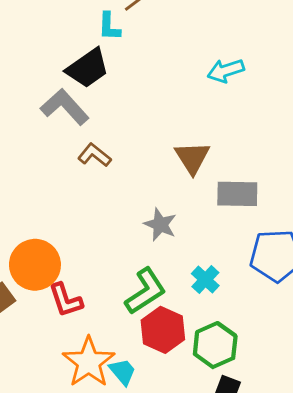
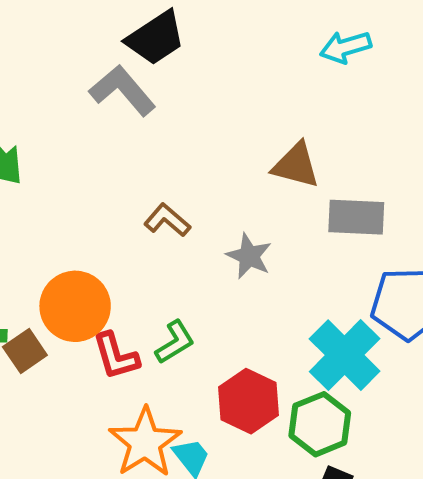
brown L-shape: (94, 155) -> (167, 220), moved
brown triangle: (192, 158) -> (296, 165), turned -45
cyan cross: (205, 280) -> (345, 355), moved, size x1.8
green L-shape: (145, 291) -> (175, 342), moved, size x0.7

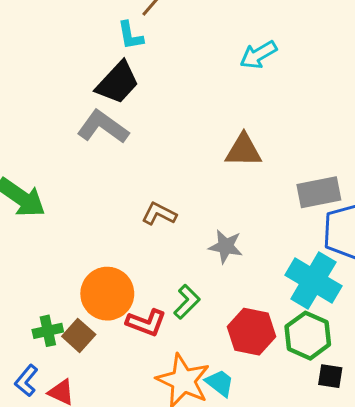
gray rectangle: (356, 217) -> (319, 192), moved
gray star: (249, 256) -> (226, 246), moved
red L-shape: (116, 356) -> (146, 323), turned -39

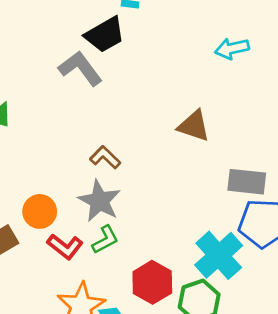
gray star: (226, 246) -> (99, 201), moved, size x1.4
orange circle: (107, 294) -> (40, 211), size x0.7

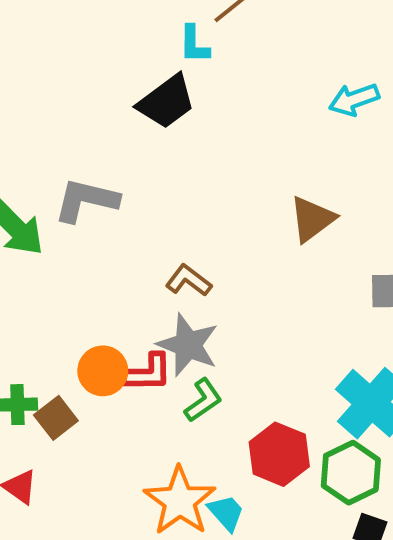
gray L-shape: (80, 68) -> (86, 200), moved, turned -33
brown triangle: (194, 126) -> (312, 219), turned -48
red L-shape: (65, 247) -> (148, 373), moved, turned -32

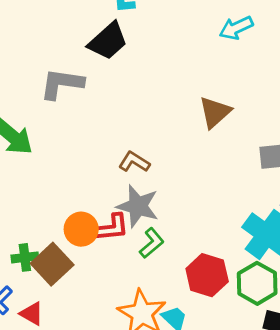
gray L-shape: (86, 200) -> (62, 84), moved
brown square: (56, 418) -> (52, 264), size x1.4

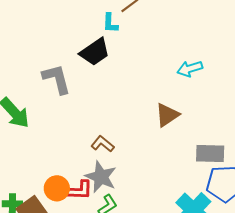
cyan arrow: (236, 28) -> (190, 69), moved
gray L-shape: (62, 84) -> (57, 79), turned 60

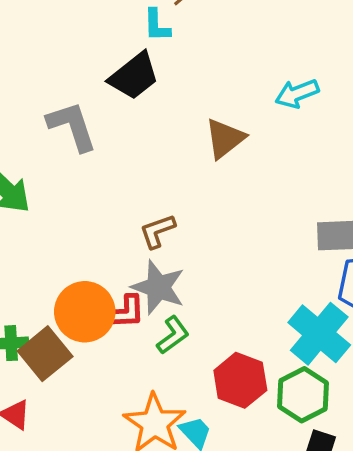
brown triangle: (167, 115) -> (225, 139), moved
brown L-shape: (103, 144) -> (157, 231), turned -55
orange circle: (57, 188) -> (85, 312), size x1.4

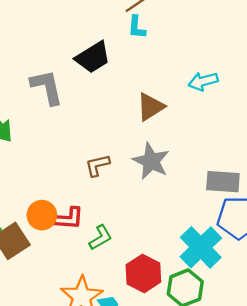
cyan L-shape: (157, 25) -> (137, 27), moved
gray star: (158, 287) -> (151, 161), moved
orange circle: (85, 312) -> (42, 215), size x0.7

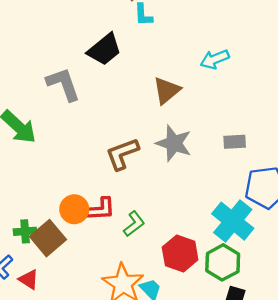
brown L-shape: (97, 165) -> (122, 154), size x1.4
gray rectangle: (223, 182) -> (235, 142), moved, size x0.7

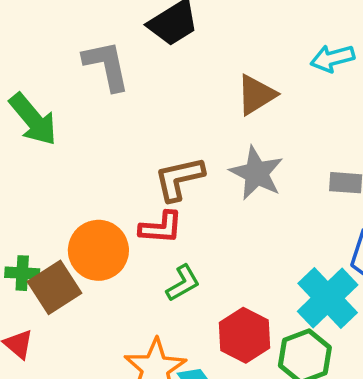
orange circle: (74, 209) -> (98, 250), size x1.4
red L-shape: (101, 209) -> (161, 228), moved

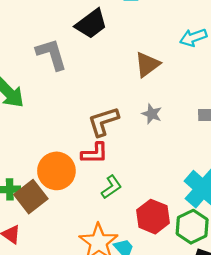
gray star: (256, 173) -> (152, 114), size x0.6

